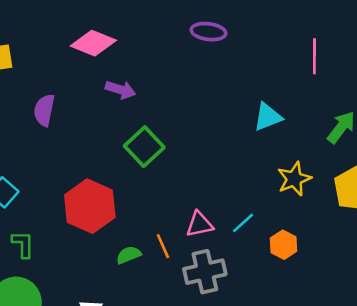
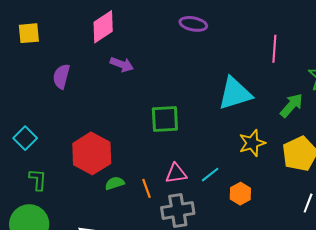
pink diamond: (93, 43) -> (103, 27), turned -60
cyan triangle: (268, 117) -> (235, 93), size x1.5
green square: (144, 147) -> (165, 119), moved, turned 36
green semicircle: (129, 255) -> (115, 183), moved

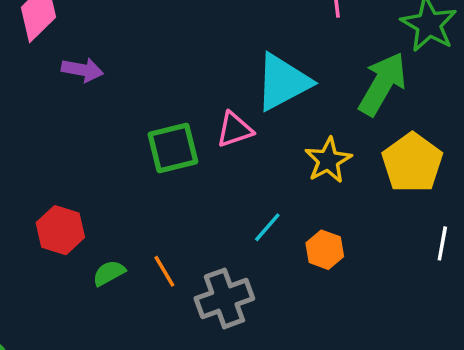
green arrow: (291, 105) -> (382, 84), size x1.4
red hexagon: (92, 153) -> (60, 230), size x0.7
pink triangle: (176, 173) -> (235, 130), moved

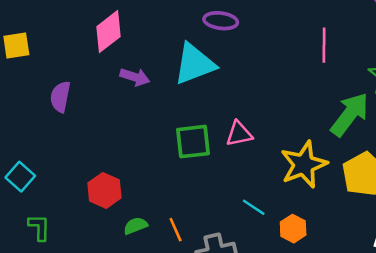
cyan triangle: (283, 82) -> (194, 64), moved
yellow star: (328, 160) -> (304, 165), size x1.4
cyan line: (267, 227) -> (254, 207), turned 75

